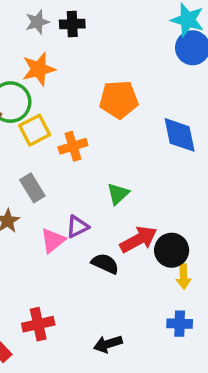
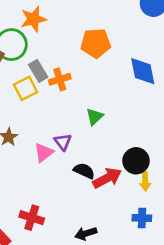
yellow square: (35, 130) -> (26, 88), moved
gray rectangle: (32, 188) -> (38, 71), moved
purple triangle: (77, 227) -> (63, 142), turned -42
red arrow: (138, 239) -> (107, 178), moved
red cross: (38, 324) -> (32, 218), turned 30

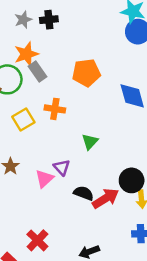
gray rectangle: (38, 71) -> (38, 71), moved
orange cross: (60, 79) -> (55, 109), turned 30
red cross: (32, 218) -> (37, 240), turned 30

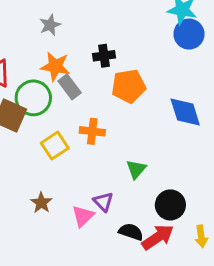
black cross: (49, 20) -> (104, 56), moved
orange star: (26, 54) -> (55, 66), turned 30
black circle: (132, 180) -> (170, 205), moved

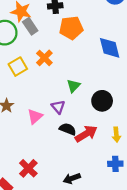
orange cross: (92, 131) -> (44, 58), turned 35
purple triangle: (103, 202) -> (58, 107), moved
black circle: (170, 205) -> (102, 101), moved

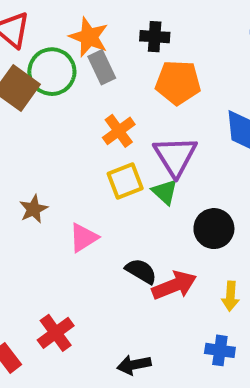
yellow square: (18, 67) -> (125, 181), moved
green triangle: (73, 86) -> (165, 192), turned -40
purple triangle: (58, 107) -> (175, 156), moved, size x1.6

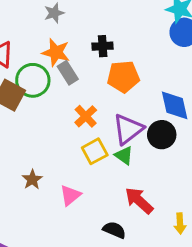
purple triangle: (175, 156) -> (128, 129), turned 32
black circle: (214, 229) -> (162, 135), moved
black semicircle: (141, 271) -> (114, 230), moved
red arrow: (174, 285) -> (139, 201), moved, turned -108

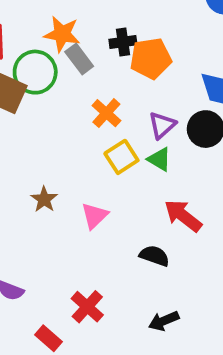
black cross: (103, 46) -> (123, 42), moved
purple triangle: (128, 129) -> (162, 125), size x0.7

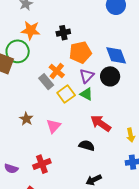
orange pentagon: (151, 58) -> (80, 52), moved
gray rectangle: (79, 59) -> (46, 82), moved
red cross: (87, 307) -> (42, 164), moved, turned 30

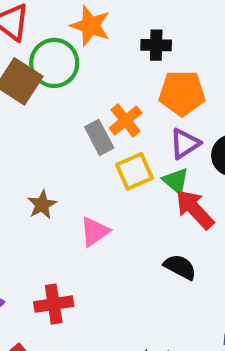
red arrow: (101, 123) -> (195, 209), moved
black semicircle: (87, 146) -> (180, 267), moved

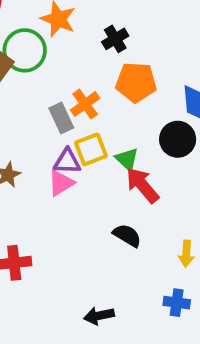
black cross: (156, 45) -> (115, 39), turned -35
purple triangle: (185, 144) -> (67, 161), moved, turned 32
pink triangle: (95, 231) -> (61, 183), moved

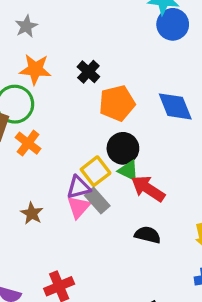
orange cross: (85, 104) -> (28, 143), moved
gray rectangle: (61, 118) -> (97, 201), moved
black circle: (178, 139) -> (123, 148), moved

